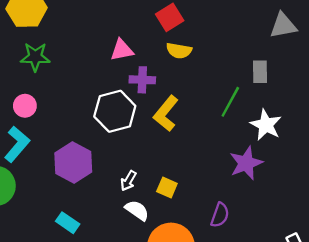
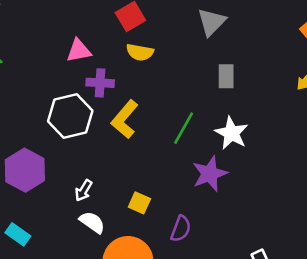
gray triangle: (283, 26) -> (211, 22), moved, turned -36
green line: (230, 102) -> (184, 128), moved
yellow square: (167, 188) -> (139, 203), moved

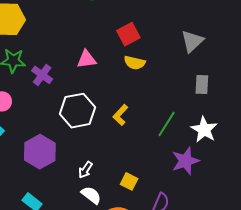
purple cross: (100, 83) -> (42, 75), moved, turned 30
yellow L-shape: (125, 119) -> (120, 115), size x0.7

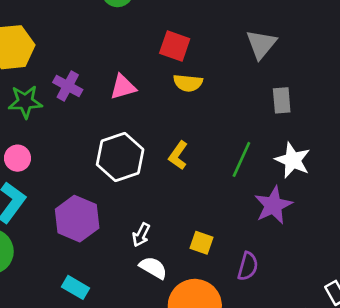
red square: (128, 34) -> (175, 46), turned -35
purple cross: (42, 75) -> (68, 86), moved

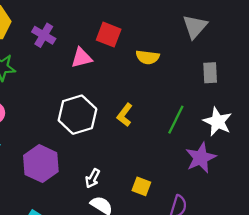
red square: (175, 46) -> (109, 35), moved
yellow semicircle: (188, 83) -> (148, 57), moved
purple cross: (68, 86) -> (44, 35), moved

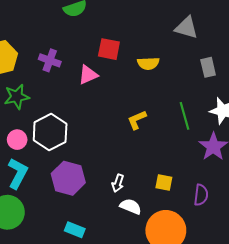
gray triangle: (195, 27) -> (186, 28), turned -45
white hexagon: (77, 115) -> (50, 132), moved
yellow L-shape: (125, 115) -> (137, 120), turned 40
green line: (176, 120) -> (185, 116), turned -32

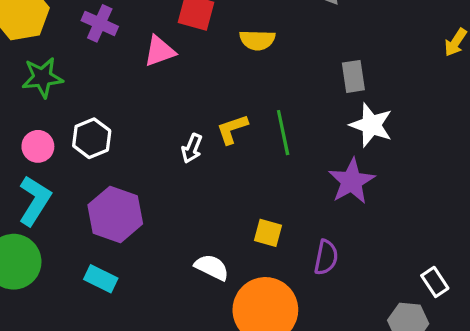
gray rectangle: (208, 67) -> (353, 76), moved
green line: (185, 116) -> (283, 133), moved
white hexagon: (50, 132) -> (92, 138), size x0.7
white arrow: (118, 183) -> (192, 148), moved
cyan rectangle: (75, 230) -> (101, 279), moved

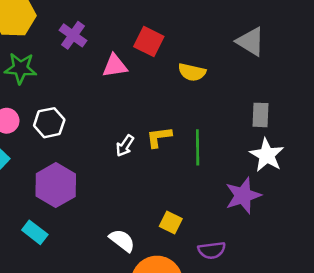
purple semicircle: (326, 257) -> (212, 250), turned 60

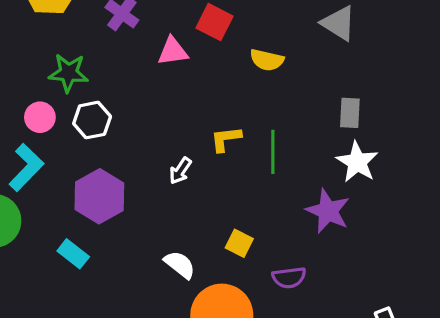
green star: (21, 68) -> (68, 73), moved
white arrow: (125, 146) -> (180, 171), moved
purple star: (243, 195) -> (328, 211), turned -30

